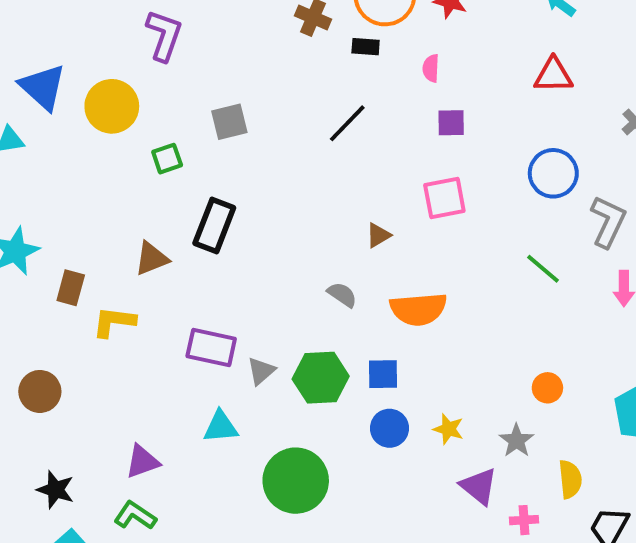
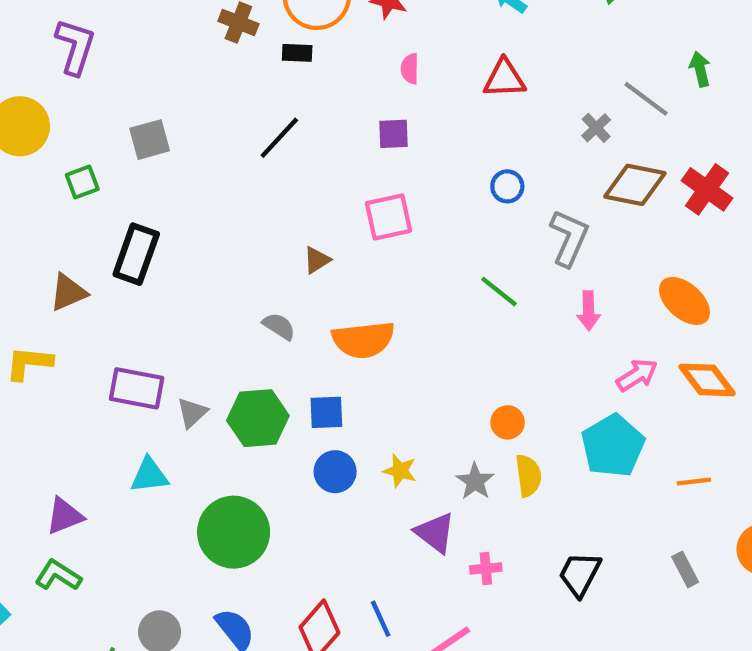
pink semicircle: (431, 68) -> (410, 69), moved
blue circle: (553, 173) -> (507, 186), size x0.6
yellow semicircle: (570, 479) -> (528, 476), moved

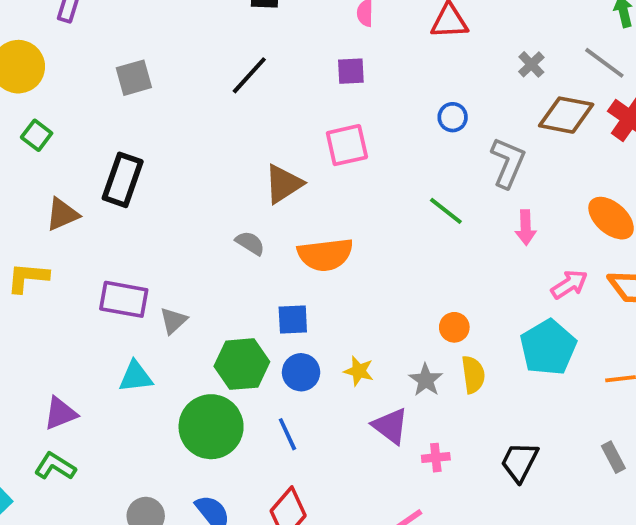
gray line: (646, 99) -> (604, 63), moved
green square: (82, 182) -> (37, 135), moved, turned -32
brown triangle: (317, 260) -> (283, 184), size x1.6
green hexagon: (258, 418) -> (242, 364), moved
blue line: (381, 619) -> (287, 434), moved

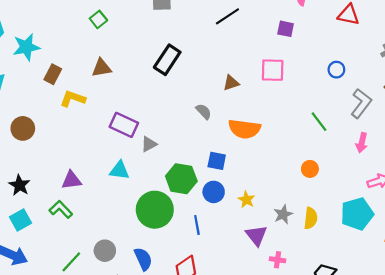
black rectangle: (123, 180) -> (167, 60), moved
brown triangle: (283, 184) -> (231, 83), size x0.7
orange circle: (454, 327) -> (310, 169), moved

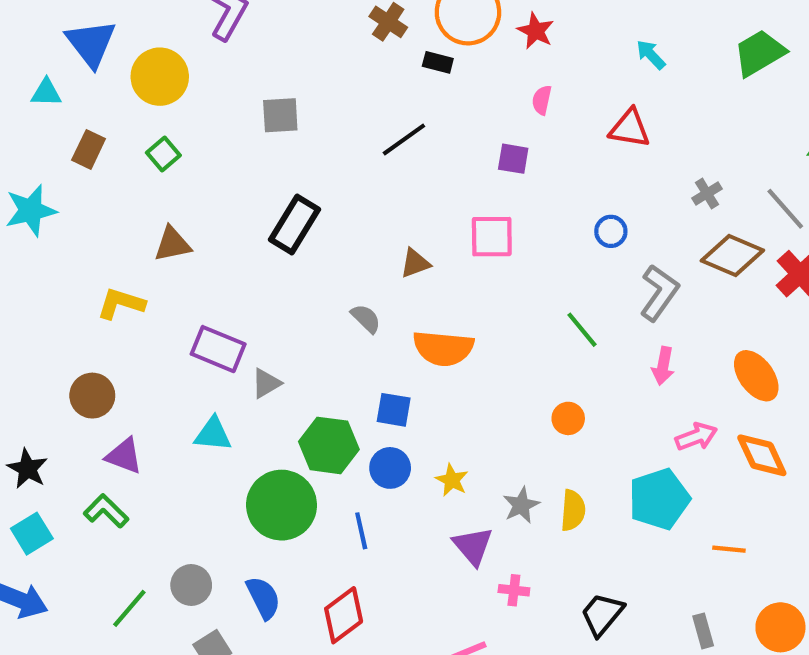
brown rectangle: (53, 74) -> (89, 149), moved
brown circle: (23, 128) -> (92, 396), moved
purple triangle: (71, 180) -> (124, 456), turned 30

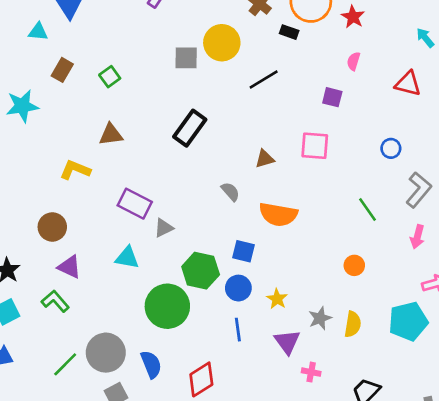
yellow circle: (160, 77) -> (222, 43), moved
blue line: (361, 531) -> (238, 330), moved
gray circle: (191, 585) -> (106, 353), size x1.5

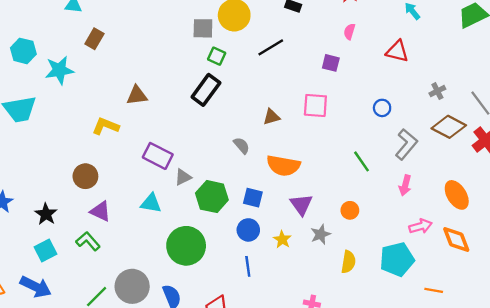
green square: (110, 77) -> (217, 56), moved, turned -30
green hexagon: (201, 271) -> (212, 197), moved
gray star: (320, 318) -> (321, 234), moved
purple triangle: (287, 342) -> (301, 205), moved

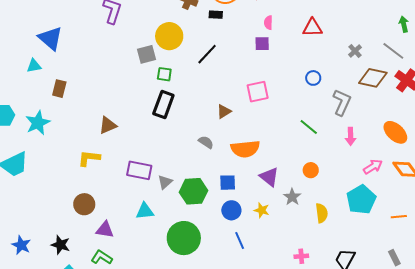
purple square: (331, 63) -> (262, 44), moved

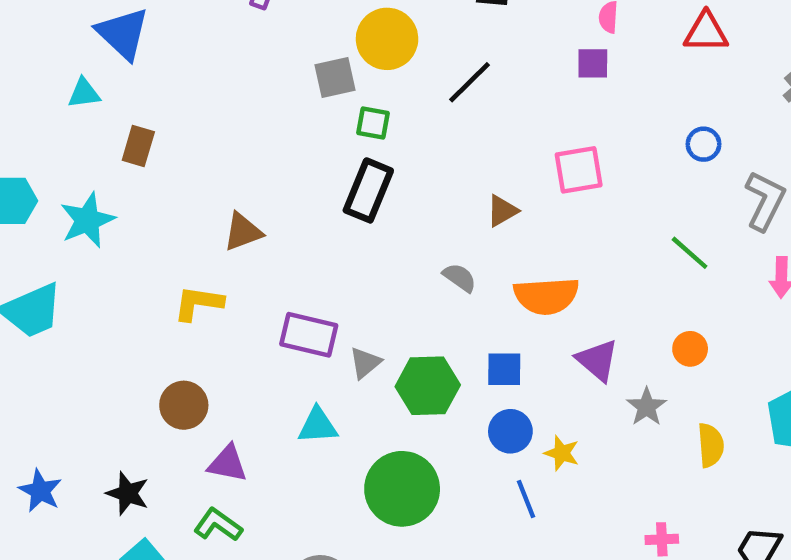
yellow star: (262, 210) -> (562, 453), moved

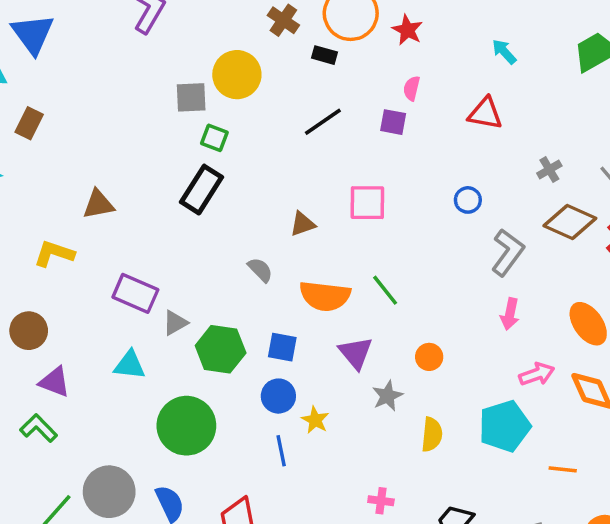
black line: (469, 82) -> (323, 122), moved
green line: (690, 253) -> (385, 290), moved

